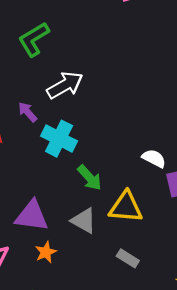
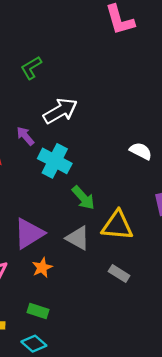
green L-shape: (34, 39) -> (31, 68), size x0.7
white semicircle: (154, 158) -> (141, 151), moved
purple triangle: (32, 216) -> (29, 233), turned -40

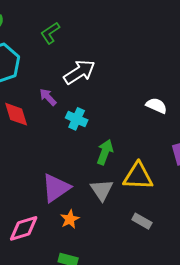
cyan cross: (55, 161) -> (77, 119), size x0.7
green arrow: (83, 198) -> (105, 152), turned -115
gray triangle: (78, 238) -> (102, 190), turned 30

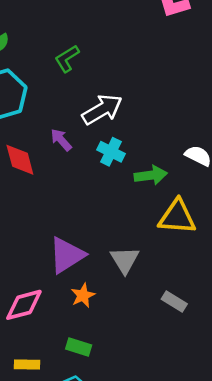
cyan cross: (77, 119) -> (111, 152), moved
green arrow: (105, 152) -> (151, 175), moved, turned 60
yellow triangle: (138, 176) -> (177, 217), moved

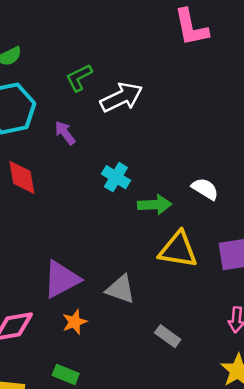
white arrow: (102, 109) -> (121, 97), moved
purple arrow: (61, 140) -> (65, 133), moved
gray triangle: (125, 260) -> (121, 289), turned -44

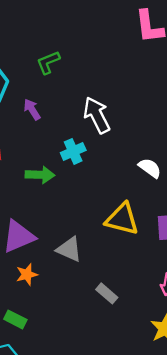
white arrow: (121, 97) -> (97, 115), moved, turned -96
cyan cross: (116, 177) -> (73, 151), turned 30
green arrow: (155, 205) -> (40, 175), moved

